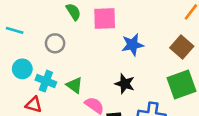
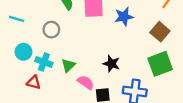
blue star: (133, 45) -> (124, 17), moved
green triangle: (74, 85) -> (68, 65), turned 40

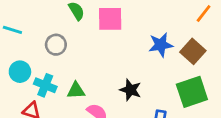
blue star: (124, 17) -> (161, 45), moved
green triangle: (68, 65) -> (76, 91), turned 40

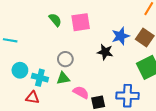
gray circle: (56, 45) -> (65, 59), moved
black star: (130, 90) -> (105, 52), moved

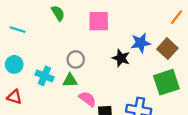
green semicircle: (55, 20) -> (58, 13), moved
cyan circle: (20, 70) -> (14, 64), moved
red triangle: (33, 98) -> (14, 97), moved

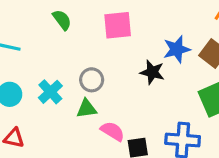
cyan cross: (44, 76) -> (50, 92), moved, turned 30

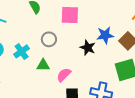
gray circle: (92, 80) -> (49, 39), moved
pink semicircle: (112, 131) -> (64, 75), moved, turned -84

